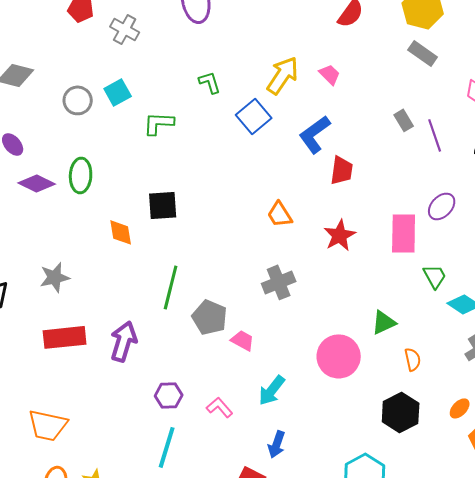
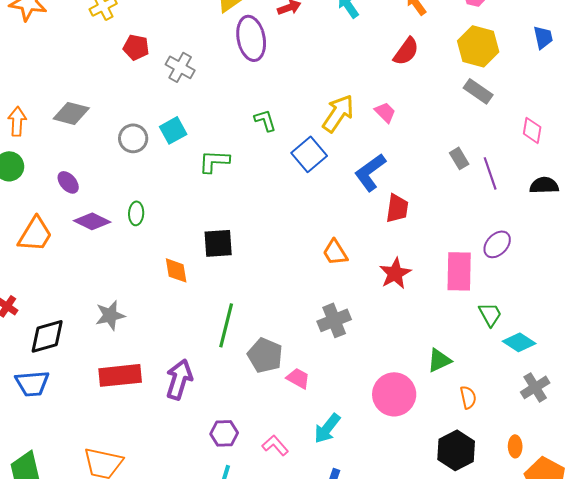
green ellipse: (81, 175) -> (136, 213), size x0.7
orange ellipse: (460, 408) -> (515, 446), turned -45

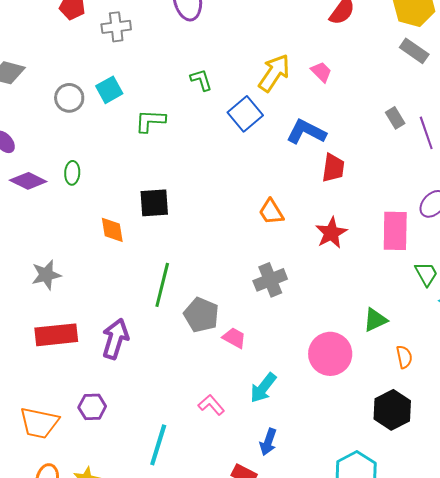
gray cross: (180, 67) -> (116, 27), turned -36
blue L-shape: (370, 172) -> (306, 132), turned 63
purple hexagon: (224, 433) -> (92, 407), moved

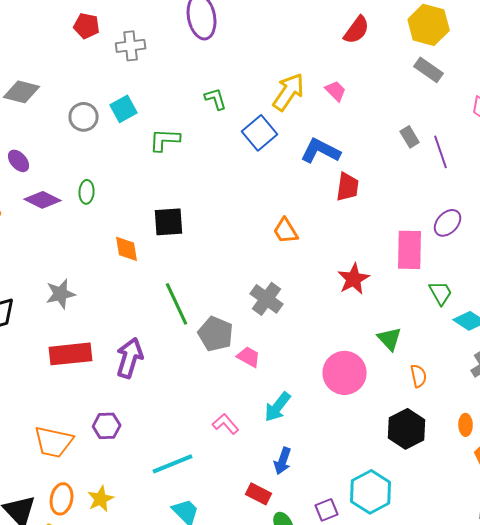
red star: (331, 233) -> (354, 279), moved
gray cross: (270, 280) -> (267, 299), moved, turned -32
green line: (162, 285) -> (177, 304), turned -39
green triangle: (375, 320) -> (390, 339), turned -48
cyan line: (158, 445) -> (173, 464), turned 51

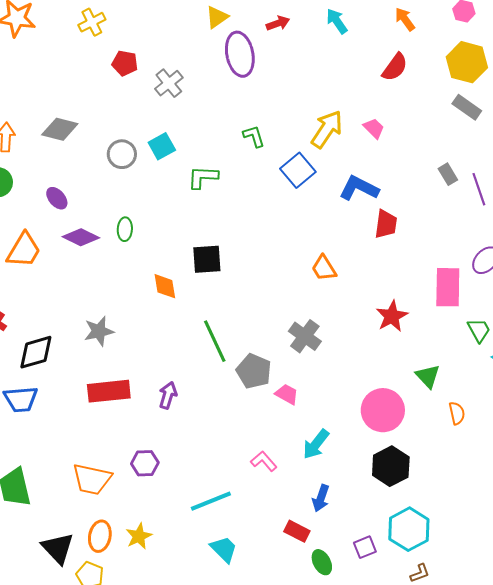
gray cross: (131, 46) -> (169, 83), turned -32
purple arrow: (130, 358) -> (168, 395), size x0.7
black hexagon: (407, 429) -> (391, 466), moved

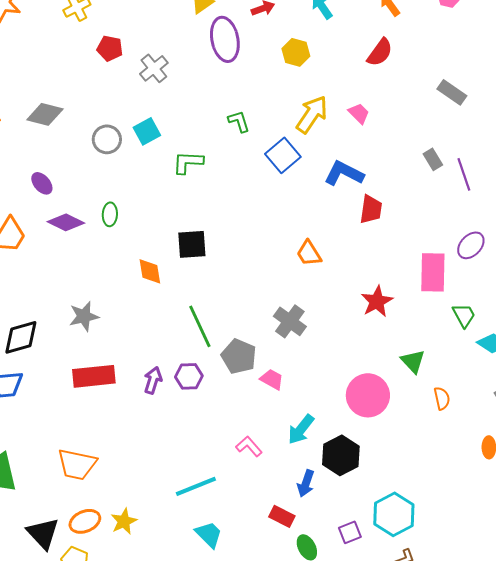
yellow hexagon: (467, 62) -> (296, 52), moved, size x0.7
purple hexagon: (145, 463) -> (189, 376), moved
black hexagon: (391, 466) -> (341, 455), moved
orange ellipse: (100, 536) -> (85, 521), turned 56

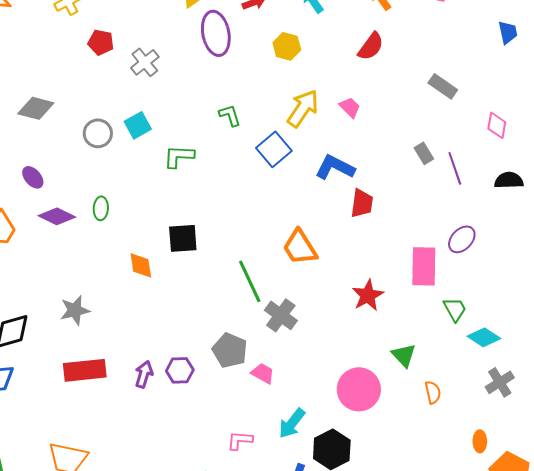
orange trapezoid: (309, 253) -> (300, 247), size x1.4
green line: (200, 326) -> (250, 281), moved
pink L-shape: (249, 446) -> (240, 440), turned -44

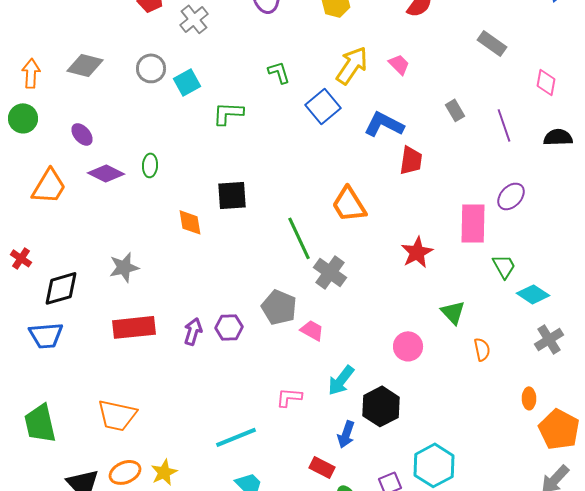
gray circle: (98, 133) -> (151, 68), moved
gray rectangle: (424, 153) -> (455, 110), moved
pink circle: (359, 389) -> (408, 346), size x0.7

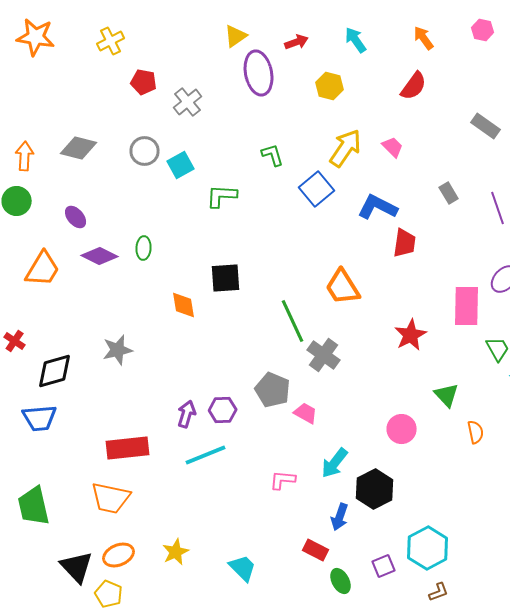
red rectangle: (134, 327) -> (128, 448), moved
cyan line: (236, 437) -> (206, 455), moved
yellow star: (164, 472) -> (176, 552), moved

